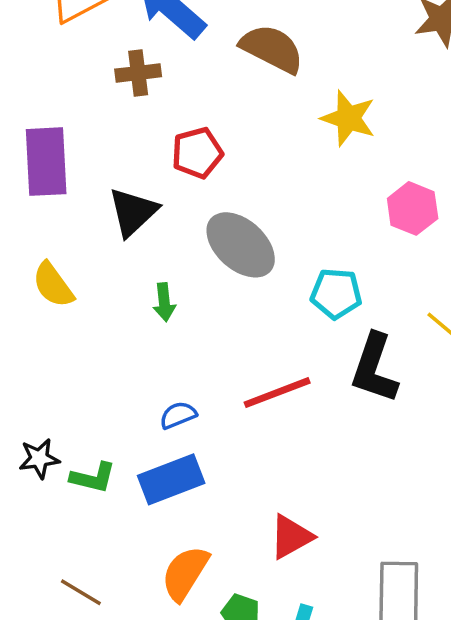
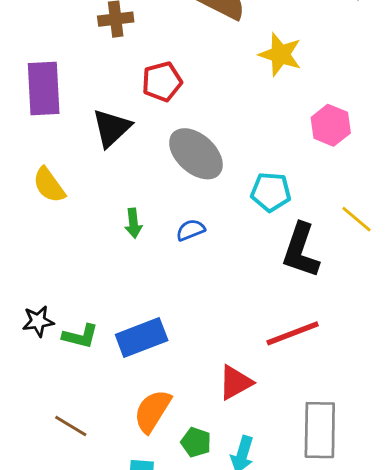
green arrow: (164, 302) -> (133, 223), moved
red line: (277, 393) -> (293, 333), moved
blue semicircle: (178, 415) -> (191, 230), moved

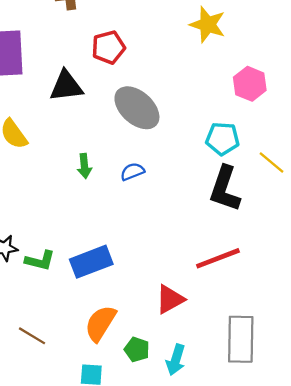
black triangle: (112, 128) -> (66, 86), turned 36
cyan pentagon: (271, 192) -> (222, 139), moved

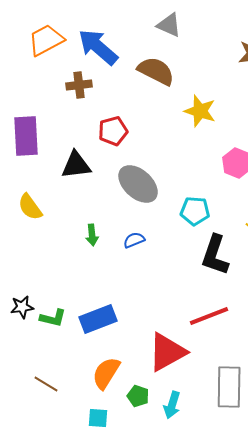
cyan pentagon: (222, 139) -> (195, 211), moved
red triangle: (170, 299) -> (167, 352), size x1.5

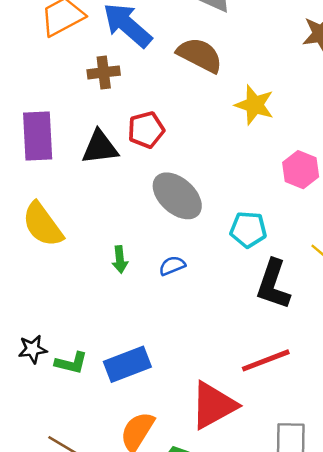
black triangle: (76, 165) -> (100, 147), moved
yellow semicircle: (30, 207) -> (43, 225), size x1.4

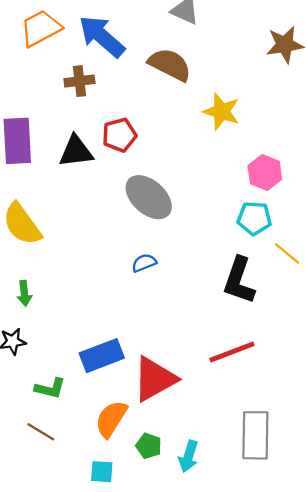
cyan pentagon: (248, 230) -> (254, 218), moved
green arrow: (120, 259) -> (24, 293), moved
green L-shape: (71, 363) -> (50, 388), moved
red triangle: (213, 405) -> (155, 379), moved

